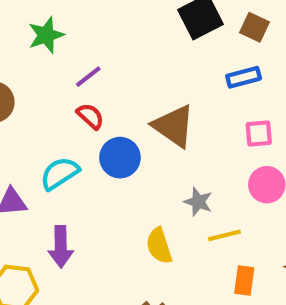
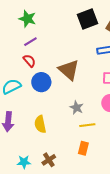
green star: (46, 35) -> (27, 19), moved, turned 30
yellow semicircle: (159, 246) -> (40, 124), moved
orange rectangle: (244, 280) -> (83, 148), moved

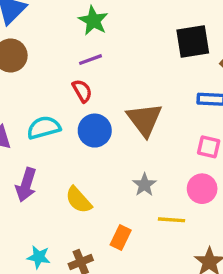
yellow semicircle: (40, 124) -> (79, 200), turned -42
yellow line: (87, 125) -> (171, 220), moved
orange rectangle: (83, 148) -> (121, 237), moved

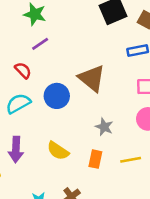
red semicircle: (82, 91) -> (23, 70), moved
yellow line: (171, 220) -> (131, 160), moved
orange rectangle: (121, 237) -> (95, 159), moved

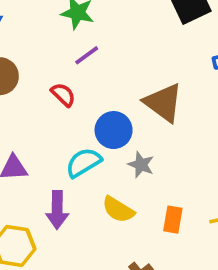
cyan semicircle: (18, 103) -> (83, 163), moved
gray star: (104, 127) -> (141, 165), moved

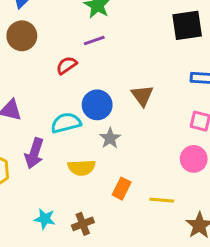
red semicircle: (63, 95) -> (67, 65), turned -95
brown triangle: (163, 103) -> (142, 96), size x0.7
yellow semicircle: (118, 210) -> (82, 168), turned -52

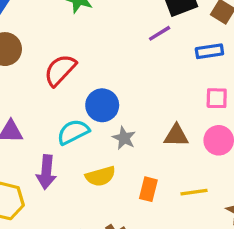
purple line: (94, 41) -> (160, 33), moved
red semicircle: (67, 65) -> (60, 70), size x1.5
brown triangle: (142, 96) -> (176, 136), moved, turned -40

